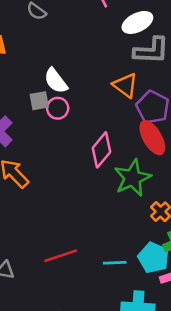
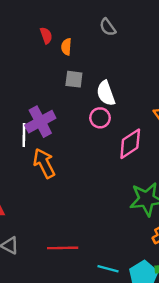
gray square: (39, 101) -> (74, 79), moved
pink diamond: (101, 150) -> (130, 144), moved

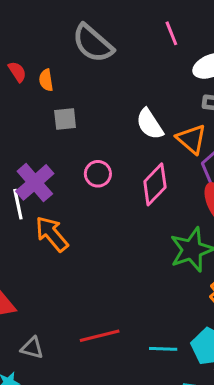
gray semicircle: (108, 27) -> (93, 43), size x1.8
white semicircle: (106, 93) -> (150, 124), moved
pink circle: (100, 118) -> (98, 174), moved

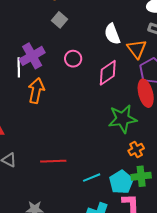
gray square: (65, 119) -> (60, 20), turned 35
orange arrow: (52, 234) -> (36, 91), turned 40
cyan line: (163, 349) -> (92, 178), turned -36

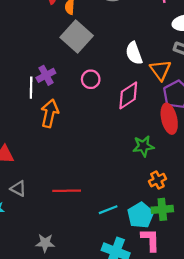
gray square: (60, 20) -> (77, 36), size x1.8
purple cross: (32, 56) -> (46, 75), size x0.7
green star: (123, 119) -> (143, 146), size x0.7

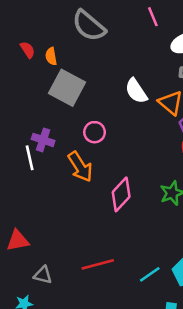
purple cross: (46, 75) -> (43, 140), turned -30
pink diamond: (128, 95) -> (121, 194), moved
orange arrow: (50, 113) -> (80, 167), moved, turned 148

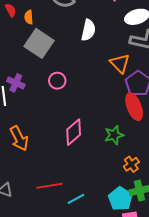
white semicircle: (136, 91) -> (88, 30), moved, turned -140
orange arrow: (80, 167) -> (19, 138), moved
cyan line: (150, 274) -> (76, 199), moved

